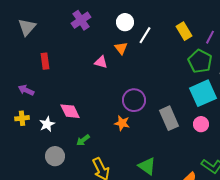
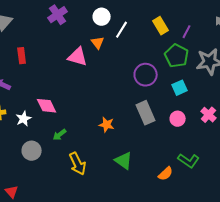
pink triangle: (101, 62) -> (78, 57), size x1.5
cyan square: (203, 93) -> (180, 88), size x0.6
purple circle: (134, 100) -> (146, 75), moved
orange star: (122, 123) -> (107, 125), moved

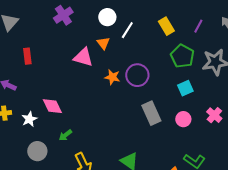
purple line: (187, 32) -> (198, 26), moved
purple circle: (146, 75) -> (137, 75), moved
orange star: (107, 125) -> (112, 77), moved

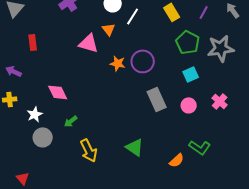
white star: (29, 119) -> (35, 114), moved

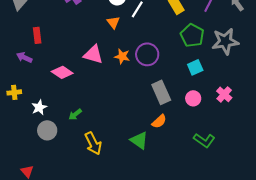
pink triangle: (89, 43) -> (93, 54), moved
purple arrow: (14, 71) -> (24, 57), moved
pink diamond: (58, 92) -> (62, 72), moved, turned -30
orange semicircle: (177, 160) -> (159, 121), moved

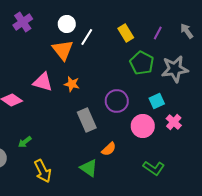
orange triangle: (113, 22) -> (63, 50), size x1.6
purple circle: (147, 54) -> (117, 101), moved
cyan square: (195, 67) -> (157, 101), moved
gray rectangle: (161, 92) -> (87, 120), moved
pink circle: (193, 98) -> (143, 126), size x1.5

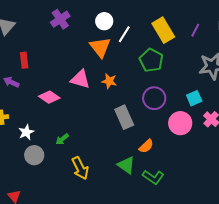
yellow rectangle: (126, 33) -> (163, 30), size x1.4
green pentagon: (142, 63) -> (151, 60), moved
green L-shape: (154, 168) -> (153, 177), moved

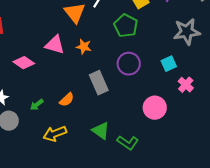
pink circle: (180, 123) -> (155, 108), moved
orange semicircle: (146, 146) -> (67, 100), moved
yellow arrow: (80, 168) -> (55, 134), turned 95

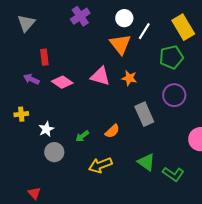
green pentagon: (126, 26) -> (171, 57), turned 30
pink diamond: (24, 63) -> (62, 82), moved

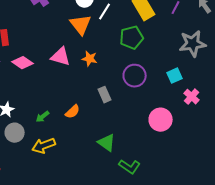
gray rectangle: (144, 114) -> (105, 95), size x0.7
yellow arrow: (100, 165) -> (44, 146), moved
green L-shape: (173, 174) -> (130, 167), moved

